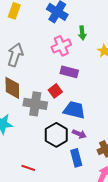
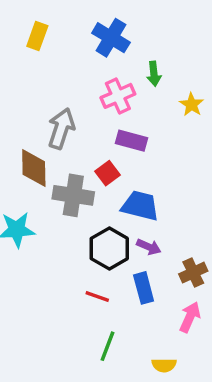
gray arrow: (15, 55) -> (61, 129), moved
red line: (28, 168) -> (97, 297), moved

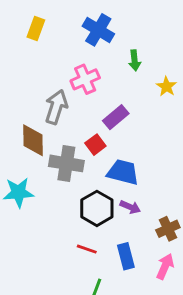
pink cross: (118, 96) -> (85, 79), moved
purple rectangle: (132, 141) -> (116, 117), turned -55
blue rectangle: (144, 288) -> (126, 256), moved

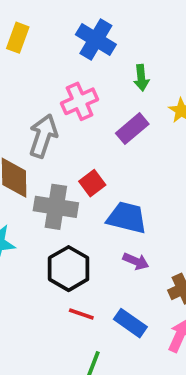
purple rectangle: (116, 117) -> (132, 129), moved
black hexagon: (97, 208) -> (69, 269), moved
blue rectangle: (126, 256) -> (130, 323), turned -40

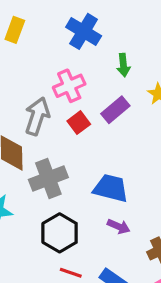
red square: (92, 183) -> (79, 123), moved
gray cross: (56, 207) -> (48, 179), turned -30

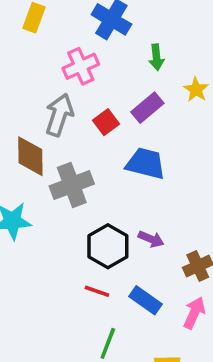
pink cross: (69, 86) -> (81, 66), moved
blue trapezoid: (111, 188) -> (146, 163), moved
black hexagon: (60, 233) -> (108, 246), moved

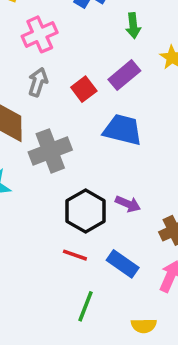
pink cross: (81, 66) -> (40, 34), moved
gray arrow: (59, 115) -> (38, 82), size x0.7

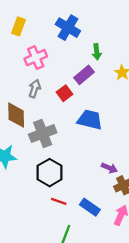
purple rectangle: (124, 75) -> (84, 75), moved
purple arrow: (128, 204) -> (109, 168), moved
black hexagon: (86, 211) -> (50, 173), moved

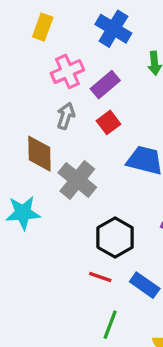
purple rectangle: (84, 75) -> (105, 85), moved
gray cross: (43, 133) -> (77, 180), turned -30
black hexagon: (50, 173) -> (115, 237), moved

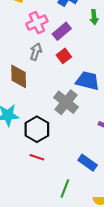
gray cross: (77, 180) -> (66, 102), moved
black hexagon: (115, 237) -> (37, 129), moved
red line: (100, 277) -> (37, 157), moved

